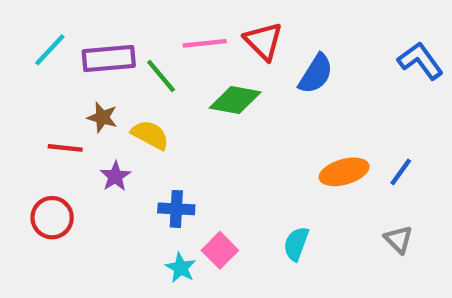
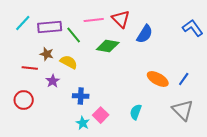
orange ellipse: (344, 172) -> (158, 79), turned 45
gray triangle: (399, 239) -> (183, 110), size x1.6

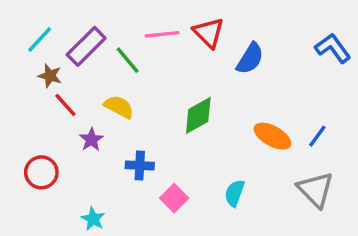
purple rectangle: (50, 27) -> (86, 46), turned -40
green diamond: (108, 46) -> (198, 115), moved, turned -40
brown star: (47, 54) -> (50, 76), moved
red line: (30, 68) -> (65, 105), moved, turned 42
cyan star: (83, 123) -> (93, 219), moved

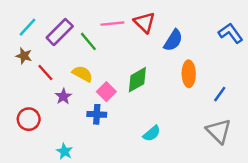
brown star: (50, 76) -> (24, 56), moved
orange ellipse: (272, 136) -> (189, 74), moved, turned 60
cyan semicircle: (235, 193) -> (152, 133), moved, turned -150
pink square: (174, 198) -> (106, 92), moved

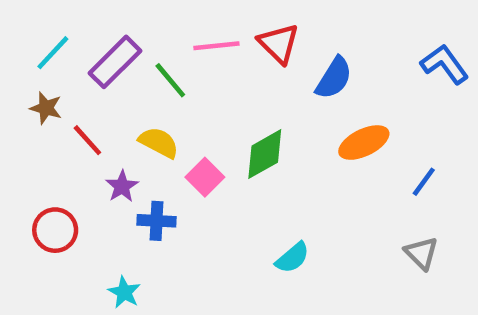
orange ellipse: (189, 74) -> (364, 143), turned 65
blue cross: (97, 114) -> (157, 221), moved
gray triangle: (219, 131) -> (421, 253), size x0.7

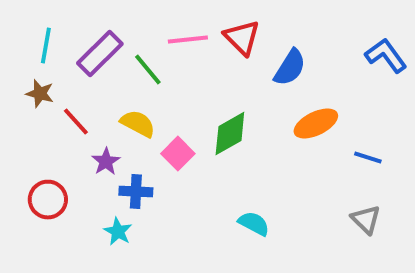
cyan line: (53, 53) -> (46, 45), turned -33
blue line: (424, 182) -> (368, 158), turned 72
cyan semicircle: (292, 258) -> (254, 224), turned -112
cyan star: (124, 292) -> (118, 232), moved

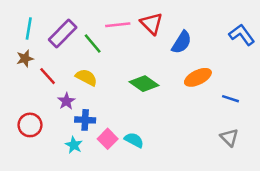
brown star: (40, 93) -> (25, 59), turned -30
green diamond: (230, 133) -> (144, 84), turned 64
pink square: (178, 154) -> (108, 139), moved
cyan semicircle: (254, 224) -> (134, 140), moved

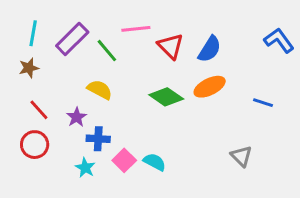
red triangle: (152, 23) -> (171, 46), moved
red line: (48, 76) -> (39, 110), moved
orange ellipse: (198, 77) -> (210, 87), moved
blue line: (230, 99) -> (263, 103), moved
gray triangle: (229, 138) -> (241, 156), moved

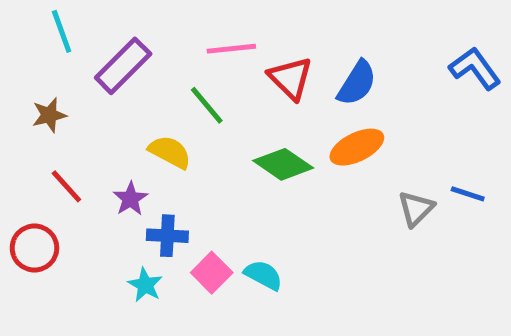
cyan line: (33, 33) -> (62, 31), moved, turned -30
green line: (107, 51) -> (207, 105), moved
blue line: (263, 103) -> (468, 194), moved
red circle: (35, 145) -> (34, 248), moved
gray triangle: (241, 156) -> (416, 209), moved, turned 30

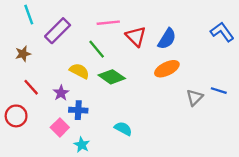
green diamond: (283, 164) -> (112, 77), moved
pink square: (212, 273) -> (60, 127), moved
cyan star: (145, 285) -> (82, 145), moved

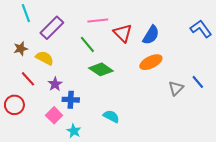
yellow semicircle: (79, 71) -> (45, 58), moved
blue line: (219, 91) -> (198, 82), turned 32

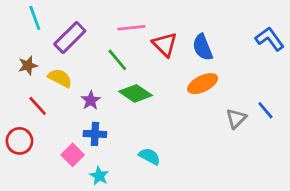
blue semicircle: (151, 35) -> (203, 47), turned 126
purple star: (55, 84) -> (91, 100), moved

